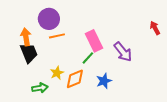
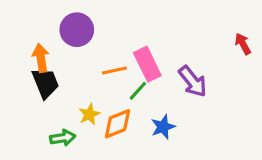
orange line: (57, 36) -> (114, 70), moved

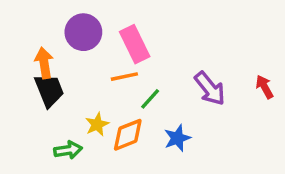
red arrow: (243, 44) -> (265, 87), moved
pink rectangle: (147, 64) -> (135, 44), moved

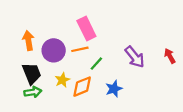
purple circle: (83, 32) -> (54, 50), moved
black trapezoid: (49, 90) -> (32, 73), moved
green arrow: (68, 150) -> (33, 92), moved

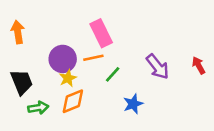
orange arrow: (28, 41) -> (18, 32), moved
black trapezoid: (32, 73) -> (22, 82), moved
yellow star: (62, 80) -> (68, 78), moved
orange diamond: (82, 87) -> (73, 101), moved

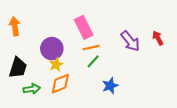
orange line: (93, 58) -> (91, 48), moved
red arrow: (199, 65) -> (158, 38), moved
purple arrow: (158, 67) -> (130, 41), moved
black trapezoid: (22, 82) -> (18, 68), turned 40

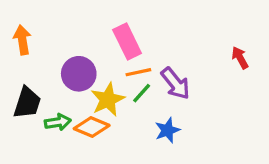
purple arrow: (130, 41) -> (175, 83), moved
yellow star: (56, 64) -> (108, 100), moved, size x1.5
orange diamond: (60, 84) -> (92, 127), turned 45
green arrow: (32, 89) -> (58, 122), moved

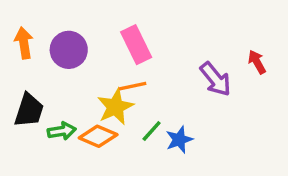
orange line: (138, 72) -> (133, 86), moved
purple circle: (79, 74) -> (69, 50), moved
purple arrow: (175, 83) -> (216, 79), moved
green line: (142, 93) -> (152, 131), moved

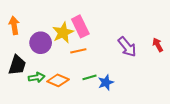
purple circle: (69, 50) -> (41, 43), moved
red arrow: (257, 62) -> (158, 45), moved
yellow star: (115, 107) -> (63, 33), moved
green line: (152, 131) -> (89, 77), turned 32

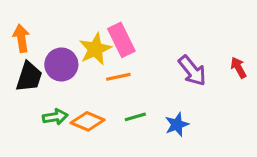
black trapezoid: (17, 65) -> (29, 77), moved
blue star: (106, 82) -> (177, 125), moved

